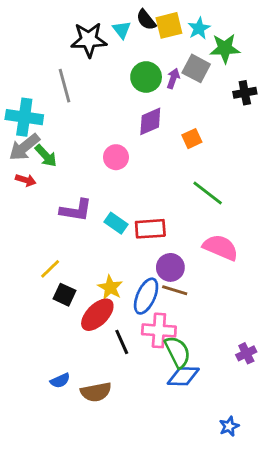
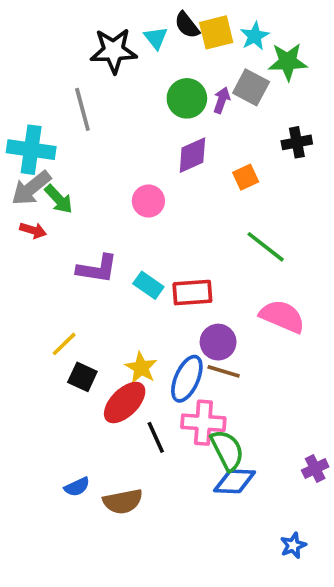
black cross: (245, 93) -> (297, 142), moved
purple cross: (246, 353) -> (315, 468), moved

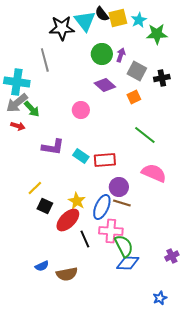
cyan triangle: (156, 38) -> (85, 21), size x1.6
gray square: (251, 87) -> (137, 71), moved
purple diamond: (192, 155) -> (105, 85), turned 65

